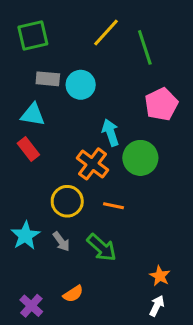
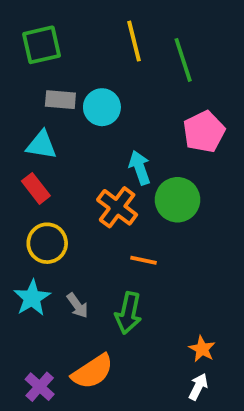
yellow line: (106, 32) -> (134, 41), turned -56
yellow circle: (67, 201) -> (47, 243), moved
green arrow: (102, 248) -> (128, 313), turned 60
orange semicircle: (73, 294) -> (93, 372), size x1.6

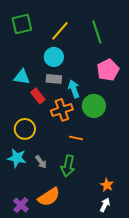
yellow line: (134, 41) -> (60, 31), moved, turned 55
gray rectangle: (60, 100) -> (54, 79), moved
red rectangle: (36, 188) -> (38, 96), moved
orange cross: (117, 207) -> (62, 110), turned 35
cyan star: (32, 298) -> (17, 158), turned -30

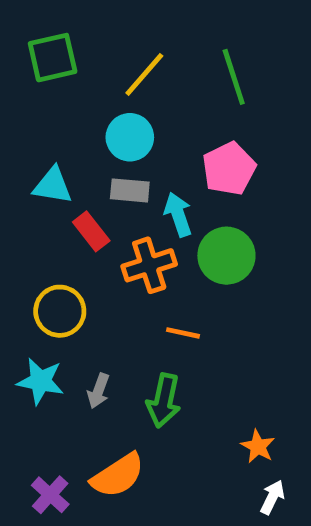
pink pentagon: (108, 70) -> (229, 169), moved
gray arrow: (41, 162) -> (98, 391), turned 56
white arrow: (105, 205) -> (272, 497), moved

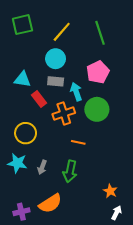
purple cross: (50, 495) -> (21, 212), turned 35

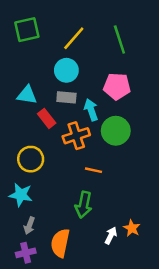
pink pentagon: (98, 72) -> (117, 86), turned 30
gray arrow: (42, 167) -> (29, 226), moved
orange semicircle: (50, 203) -> (60, 243), turned 135
white arrow: (117, 213) -> (111, 236), moved

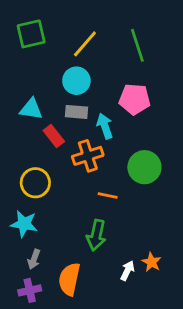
green circle: (116, 131) -> (144, 167), moved

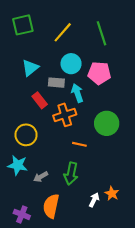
cyan circle: (76, 81) -> (71, 64), moved
cyan triangle: (31, 109) -> (30, 68), moved, turned -48
gray arrow: (34, 259) -> (41, 177), moved, turned 40
purple cross: (30, 290) -> (22, 214), turned 35

